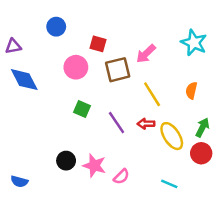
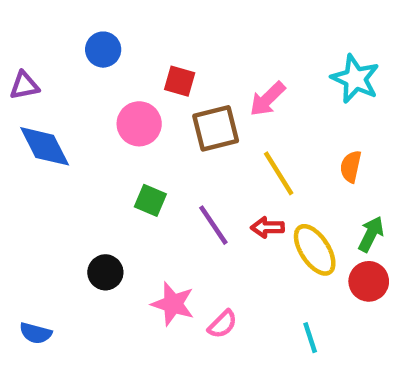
black circle: (66, 161) -> (105, 272), moved
cyan line: (169, 184) -> (310, 338), turned 49

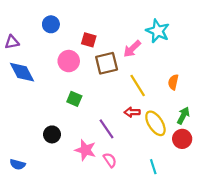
cyan star: (355, 79) -> (158, 31), moved
purple line: (213, 225) -> (107, 129), moved
pink semicircle: (222, 324) -> (110, 160), turned -80

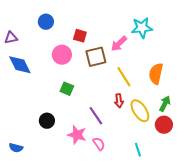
cyan star: (158, 31) -> (142, 28), turned -30
orange semicircle: (173, 82) -> (156, 74), size x1.5
red arrow: (132, 112) -> (119, 101), turned -96

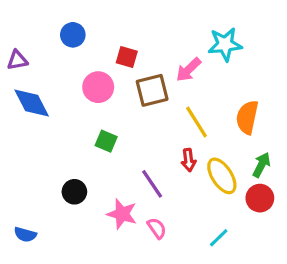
cyan line: (138, 150) -> (219, 238), turned 64

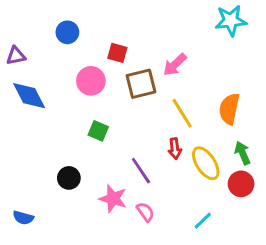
cyan star: (225, 44) -> (231, 21), moved
green arrow: (261, 165) -> (242, 153), turned -50

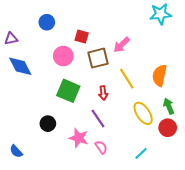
green square: (98, 131) -> (68, 91), size x1.6
red arrow: (175, 149) -> (103, 93), moved
blue semicircle: (23, 218) -> (16, 151), turned 32

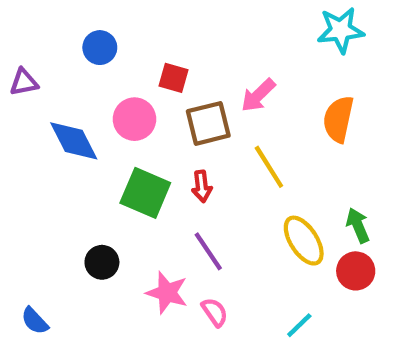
blue diamond: (20, 66) -> (74, 141), moved
orange semicircle: (159, 75) -> (338, 119), moved
red arrow: (103, 93) -> (202, 186), moved

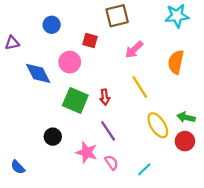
brown square: (208, 123) -> (117, 16), moved
green arrow: (358, 225) -> (186, 117), turned -54
cyan line: (299, 325) -> (144, 169), moved

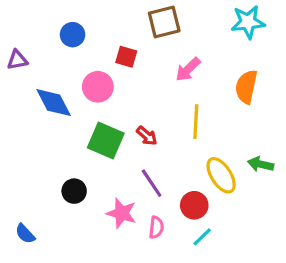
yellow line: (140, 87) -> (196, 122), turned 35
red arrow: (105, 97) -> (147, 136), turned -42
red circle: (185, 141) -> (194, 205), moved
pink semicircle: (111, 163) -> (156, 227), turned 42

